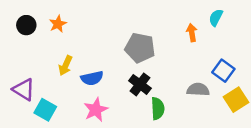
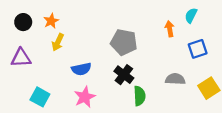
yellow arrow: (65, 66) -> (58, 42), moved
blue square: (223, 71) -> (198, 49), moved, turned 36
purple triangle: (24, 90) -> (21, 58), moved, turned -35

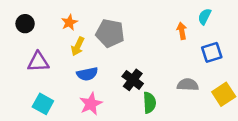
orange star: (51, 21) -> (69, 22), moved
yellow arrow: (58, 42) -> (78, 46), moved
gray pentagon: (124, 42) -> (110, 33), moved
purple triangle: (21, 58) -> (38, 62), moved

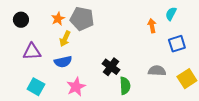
gray pentagon: (110, 33) -> (82, 19), moved
blue semicircle: (87, 74) -> (63, 62), moved

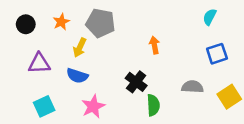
orange star: (58, 19) -> (61, 22), moved
orange arrow: (152, 26) -> (154, 45), moved
blue semicircle: (63, 62) -> (77, 76), turned 30
cyan square: (36, 87) -> (44, 106), turned 36

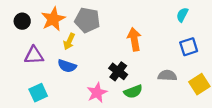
orange star: (61, 22) -> (53, 19), size x1.6
orange arrow: (154, 45) -> (134, 39), size x1.5
green semicircle: (153, 105) -> (133, 92), turned 72
pink star: (93, 106) -> (97, 93), moved

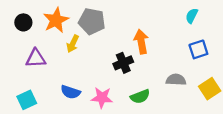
blue semicircle: (67, 66) -> (71, 92), moved
black cross: (118, 71) -> (123, 63), moved, turned 30
cyan square: (38, 93) -> (27, 100), moved
pink star: (97, 93) -> (102, 98), turned 30

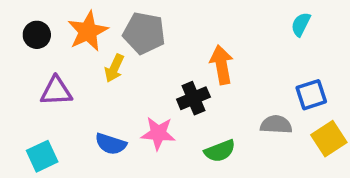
blue square: (198, 49) -> (311, 95), moved
pink star: (102, 98) -> (158, 133), moved

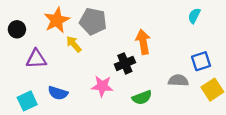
black circle: (37, 35) -> (17, 29), moved
yellow arrow: (114, 68) -> (74, 44), turned 114
blue semicircle: (111, 144) -> (58, 93), moved

